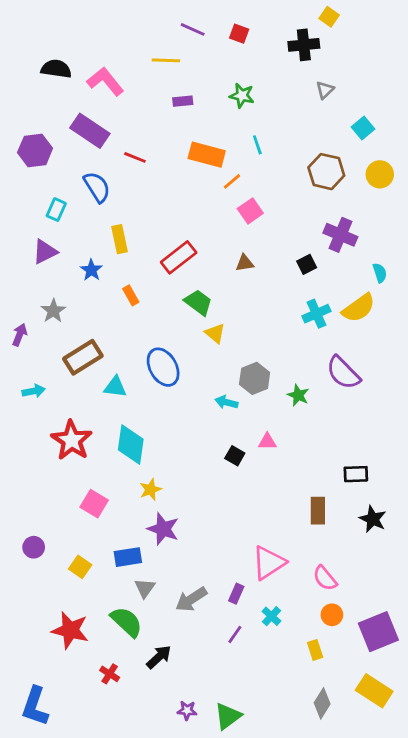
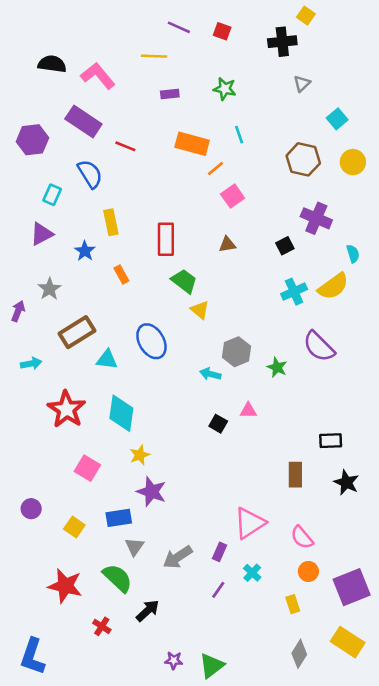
red rectangle: (179, 257) -> (166, 239), turned -52

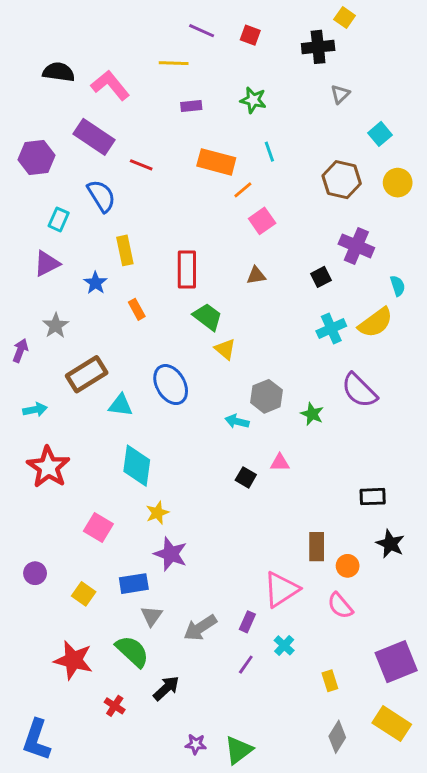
red star: (66, 409) -> (48, 467), moved
brown rectangle: (295, 475) -> (317, 547), moved
orange circle: (308, 571) -> (348, 566), moved

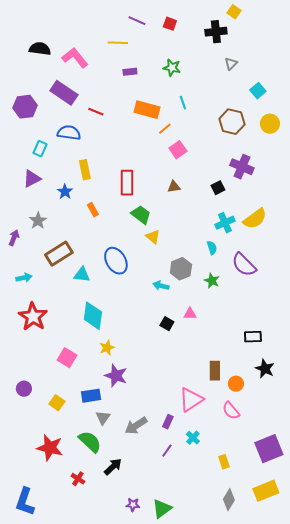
blue semicircle: (101, 196) -> (69, 133), turned -50
cyan semicircle: (398, 286) -> (212, 248), moved
yellow rectangle: (392, 724) -> (266, 491), turned -55

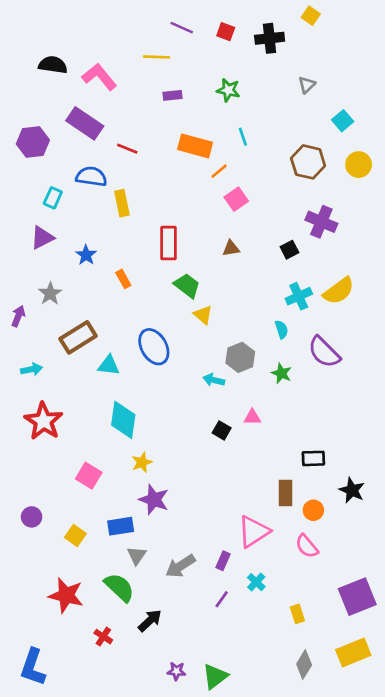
black cross: (216, 32) -> (270, 38), moved
yellow rectangle: (85, 170) -> (122, 203), moved
black rectangle: (253, 337) -> (313, 458), moved

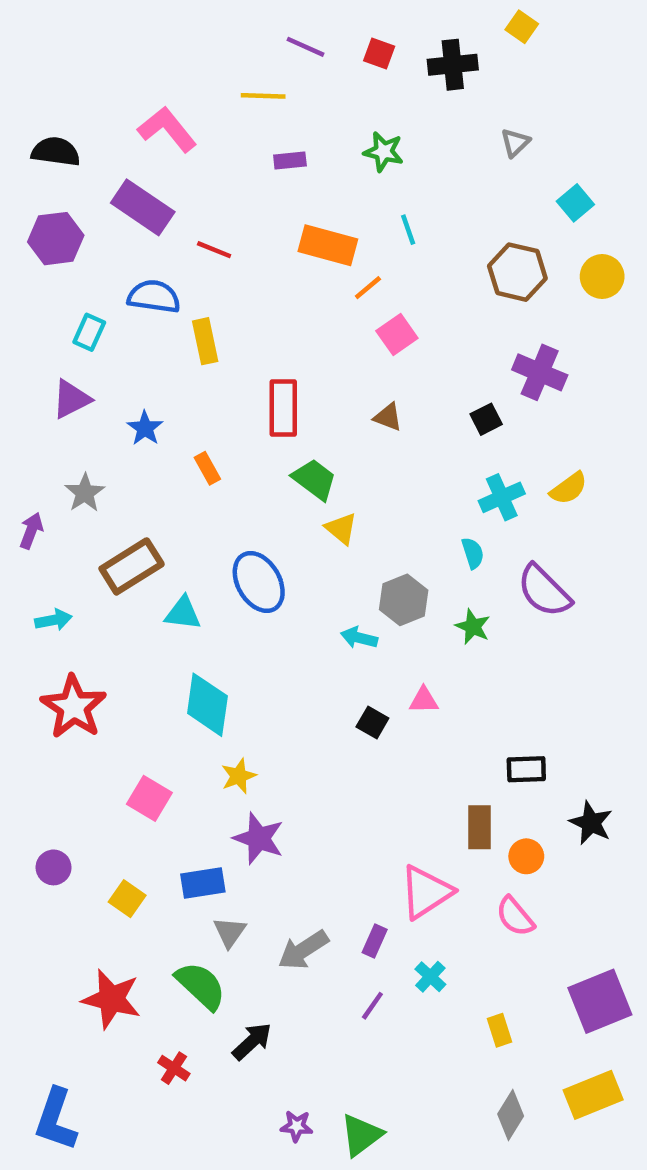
black semicircle: (53, 65) -> (56, 152), moved
brown triangle: (231, 248) -> (388, 417), turned 30
yellow semicircle: (339, 291) -> (569, 488), size x0.7

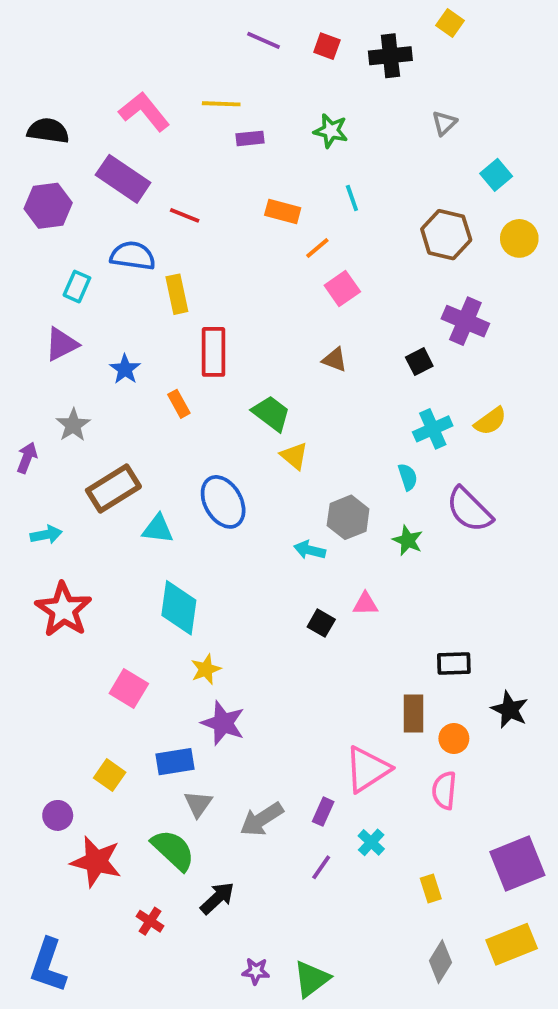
yellow line: (263, 96) -> (221, 104), moved
orange rectangle: (328, 245) -> (283, 212), size x0.7
red rectangle: (283, 408) -> (213, 352), moved
purple circle: (54, 867) -> (58, 815), moved
pink semicircle: (515, 917) -> (444, 790), turned 45

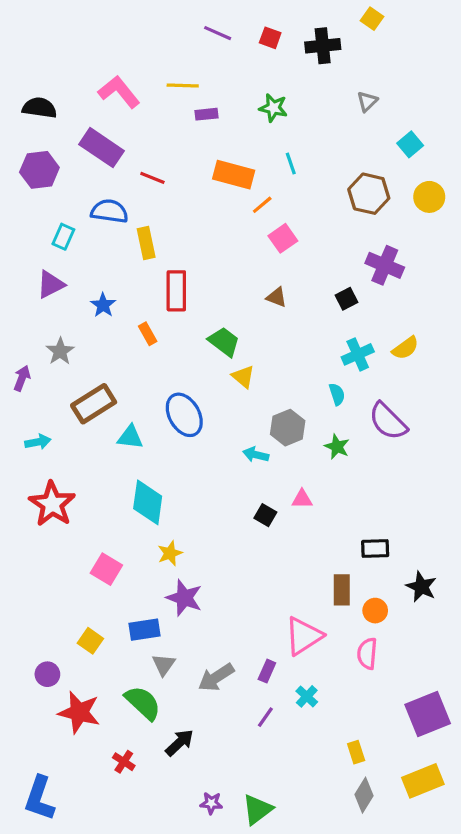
orange rectangle: (283, 212) -> (234, 175), size x1.4
yellow rectangle: (431, 888) -> (356, 752), moved

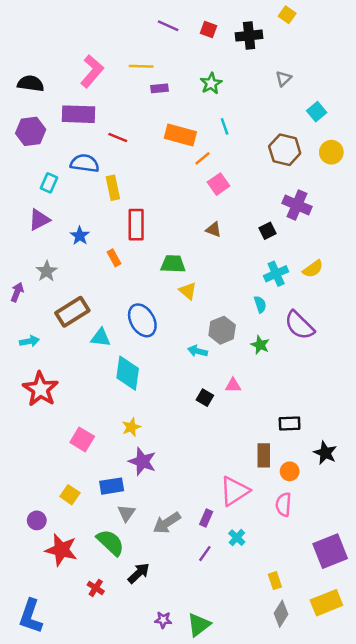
pink L-shape: (119, 92) -> (92, 71), turned 80
green star: (273, 108) -> (211, 83), turned 30
purple rectangle: (102, 148) -> (78, 114), turned -32
green trapezoid: (224, 342) -> (173, 264), turned -35
cyan diamond: (148, 502) -> (128, 373), moved

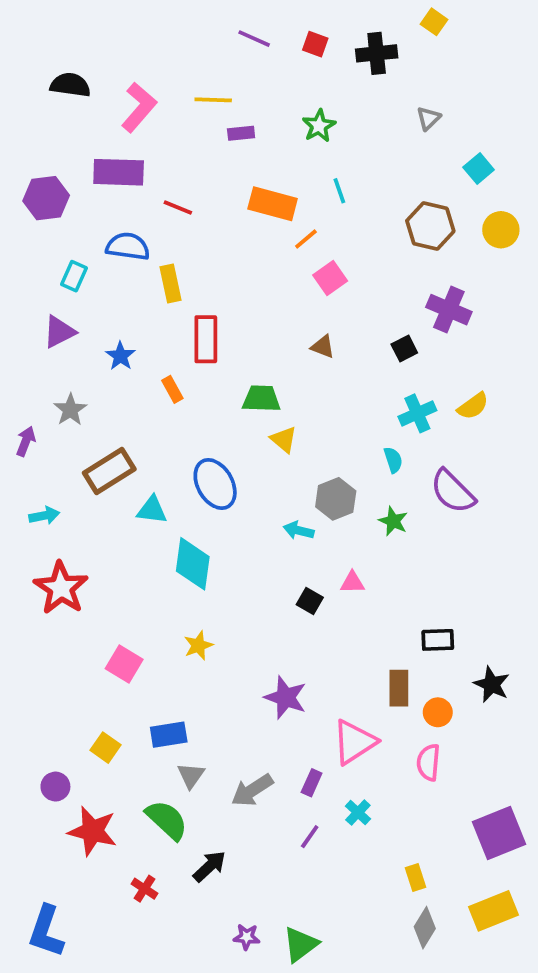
black semicircle: (31, 83) -> (70, 85), moved
purple star: (142, 462) -> (286, 697), moved

